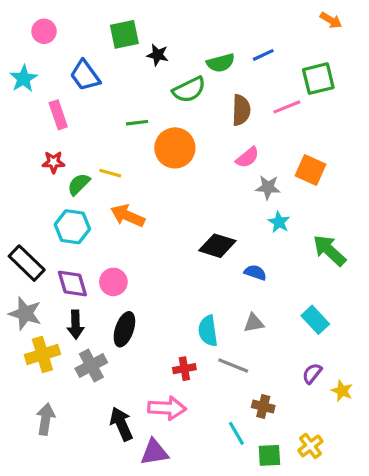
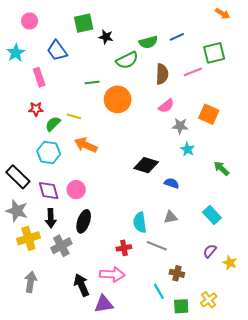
green arrow: (329, 250) -> (221, 168), size x0.7

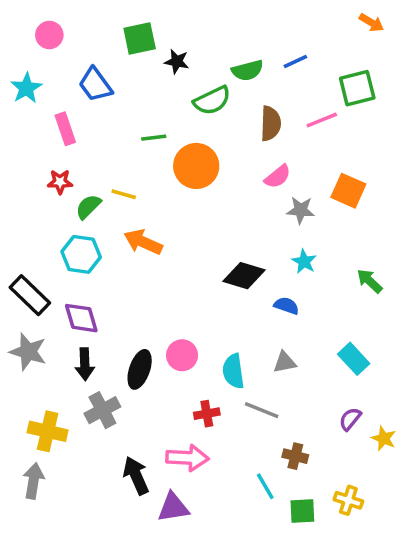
cyan star: (188, 149) -> (304, 261), moved
pink circle: (76, 190) -> (182, 355), moved
yellow cross: (28, 238) -> (48, 431), moved, turned 30
gray arrow: (31, 282) -> (33, 481), moved
yellow cross: (209, 300) -> (348, 500), turned -35

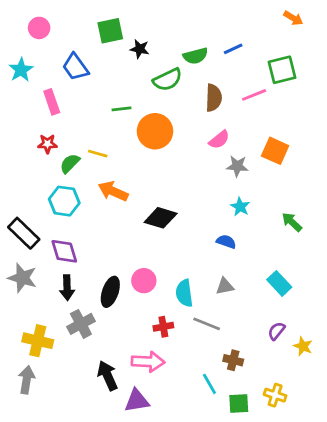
black diamond: (244, 276) -> (161, 218), moved

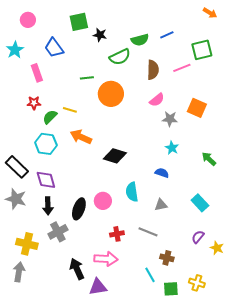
cyan semicircle: (184, 293) -> (132, 192), moved

